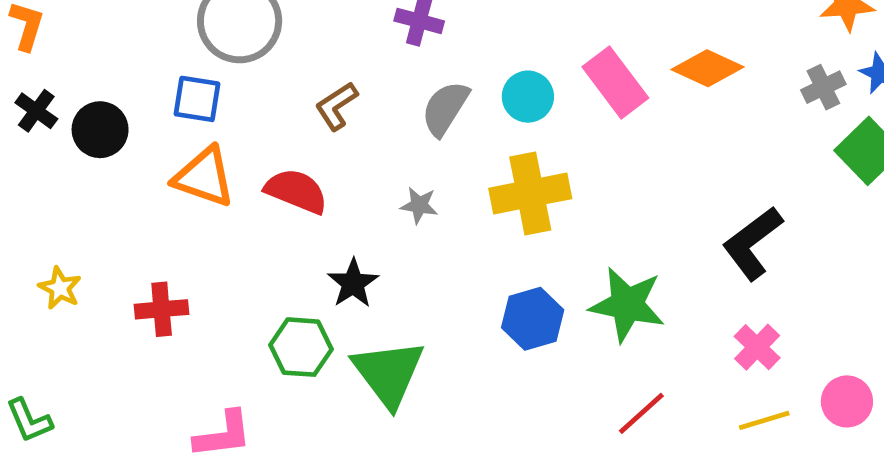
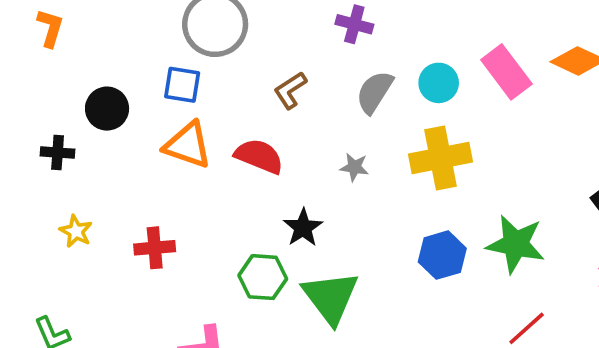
black cross: (36, 111) -> (58, 153), moved, turned -32

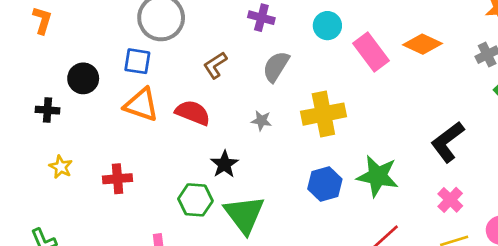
cyan circle: (439, 83) -> (327, 26), moved

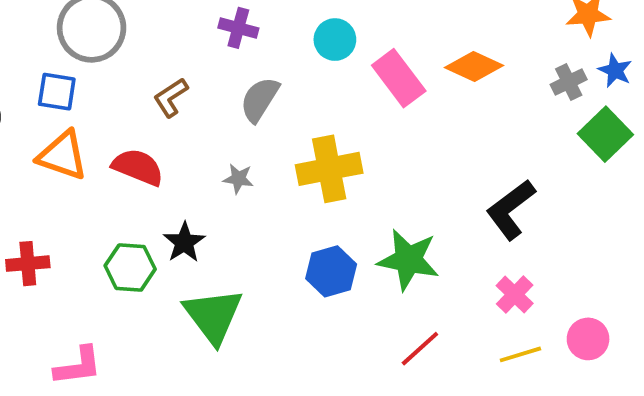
green hexagon: (195, 200) -> (130, 267), moved

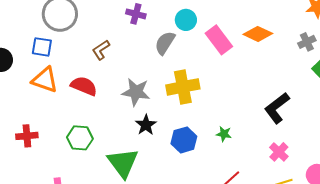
gray semicircle: (260, 99) -> (165, 43), moved
gray star: (238, 179) -> (136, 92), size x1.8
black star: (184, 242) -> (146, 125), moved
green star: (408, 260) -> (224, 134), size x0.5

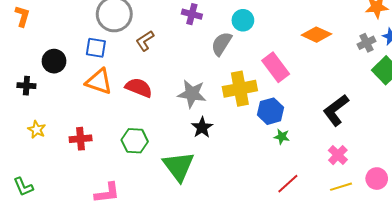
pink rectangle: (219, 40) -> (276, 67), moved
brown L-shape: (101, 50) -> (145, 41), moved
blue hexagon: (184, 140) -> (270, 111), moved

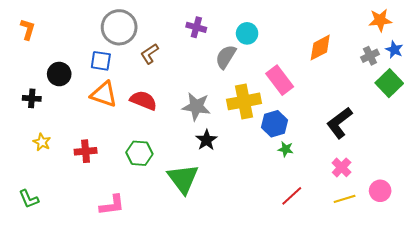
orange diamond: (316, 35) -> (320, 48), turned -52

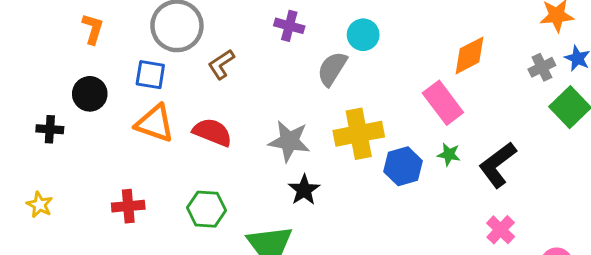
orange L-shape: (28, 29) -> (93, 29), moved
pink rectangle: (280, 80) -> (443, 103), moved
yellow star: (42, 142) -> (40, 205), moved
green star: (286, 149) -> (449, 154), moved

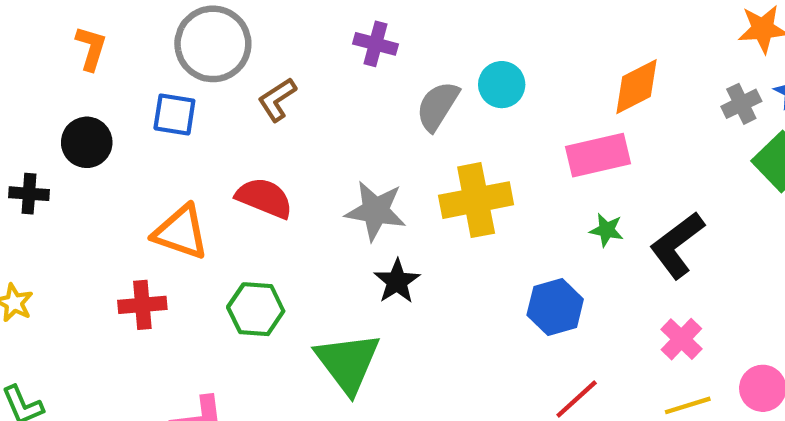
cyan circle: (363, 35) -> (502, 85), moved
pink rectangle: (443, 103) -> (598, 155), turned -66
orange triangle: (155, 123) -> (181, 232), moved
blue hexagon: (403, 166) -> (555, 307), moved

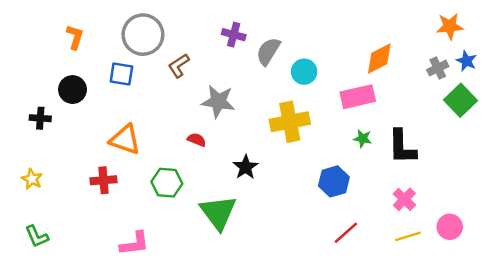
cyan circle: (502, 85) -> (304, 72), moved
gray semicircle: (438, 106) -> (268, 51), moved
red semicircle: (264, 198) -> (197, 140), moved, size x0.6
gray star: (376, 211) -> (218, 101), moved
black L-shape: (677, 245) -> (402, 147), turned -54

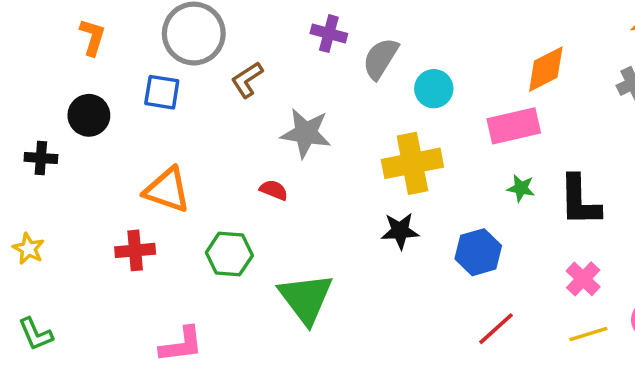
black star: (246, 167) -> (400, 231), moved, turned 30

